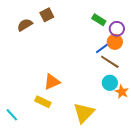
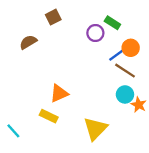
brown semicircle: (25, 25) -> (28, 42), moved
purple circle: (117, 29) -> (95, 33), moved

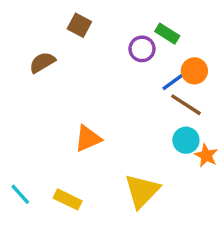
brown square: (53, 17) -> (79, 25), turned -35
yellow rectangle: (49, 116) -> (68, 199), moved

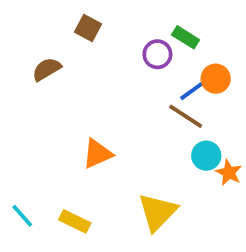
brown line: (186, 105) -> (186, 116), moved

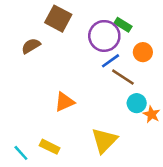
brown square: (88, 28) -> (58, 19), size x1.5
purple circle: (157, 54) -> (104, 36), size x1.6
blue line: (193, 90) -> (111, 61), moved
cyan line: (22, 216) -> (21, 153), moved

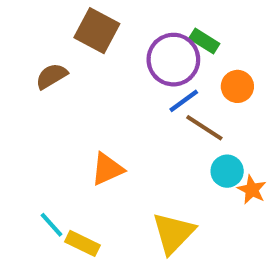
cyan line: (21, 153) -> (51, 225), moved

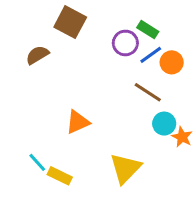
purple circle: (173, 60) -> (125, 43), size x0.7
blue line: (184, 101) -> (151, 55), moved

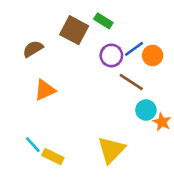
brown square: (70, 22) -> (74, 30), moved
green rectangle: (148, 30) -> (103, 21), moved
purple circle: (125, 43) -> (111, 55), moved
orange triangle: (78, 122) -> (45, 90), moved

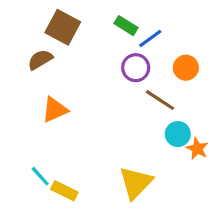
brown square: (74, 30) -> (63, 27), moved
blue line: (134, 49) -> (150, 39), moved

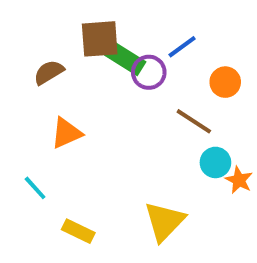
green rectangle: (126, 26) -> (125, 59), moved, size x1.4
brown square: (63, 27) -> (100, 39), moved, turned -32
purple circle: (136, 68) -> (149, 72), moved
cyan line: (40, 176) -> (35, 188), moved

